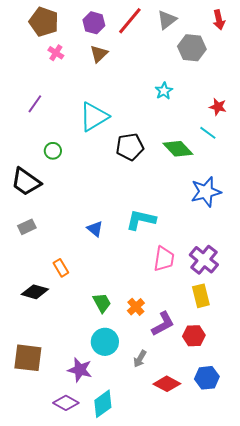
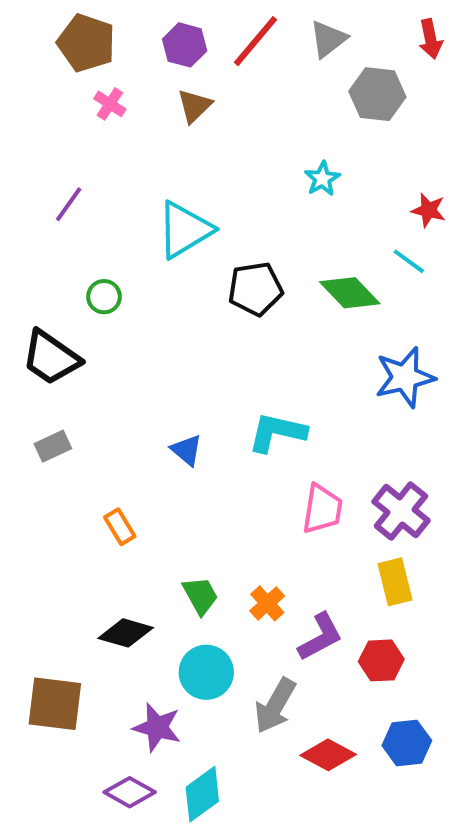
black diamond: (35, 292) -> (126, 633), moved
gray arrow: (140, 359) -> (275, 706), size x1.6

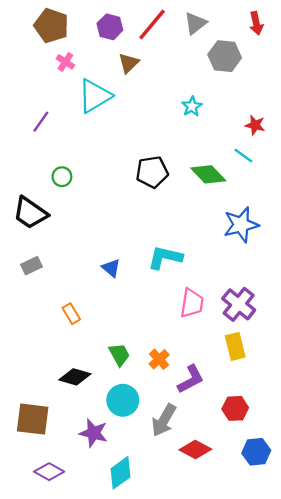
brown triangle: (194, 106) -> (129, 63), moved
cyan triangle: (185, 230) -> (95, 96), moved
red hexagon: (381, 660) -> (235, 408), moved
blue hexagon: (407, 743) -> (256, 452), moved
purple diamond: (130, 792) -> (49, 472), moved

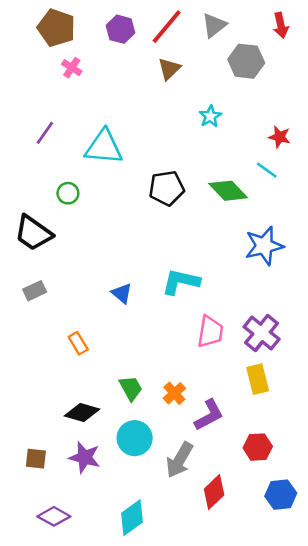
brown triangle: (129, 63) -> (169, 69), moved
cyan triangle: (95, 96) -> (104, 147), moved, turned 36
brown square: (33, 419) -> (36, 459), size x0.6
purple star: (94, 433) -> (85, 457), moved
red diamond: (195, 449) -> (214, 492), turned -72

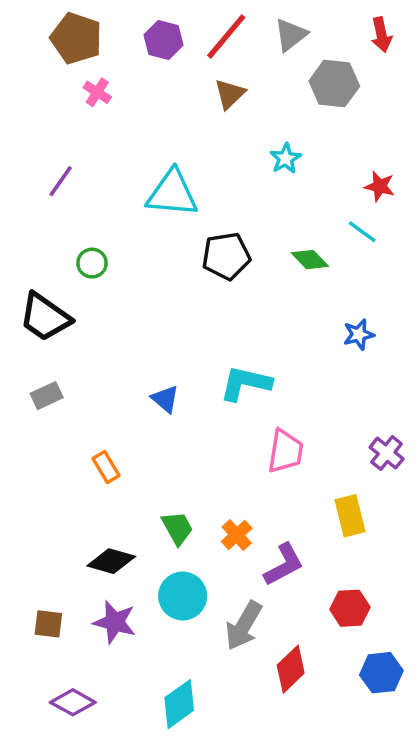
cyan triangle: (104, 147) -> (172, 193), moved
green diamond: (228, 191) -> (310, 260), size x0.7
blue star: (264, 246) -> (359, 335), size x0.6
purple cross: (262, 333) -> (387, 453), moved, size x0.7

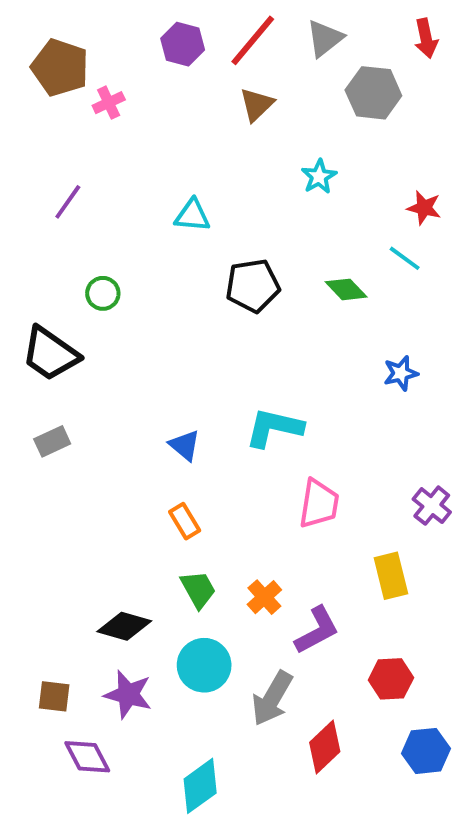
brown pentagon: (76, 38) -> (60, 68), moved
pink cross: (97, 92) -> (109, 103), turned 32
cyan triangle: (172, 193) -> (192, 216), size x0.6
orange rectangle: (106, 467) -> (185, 521), moved
purple diamond: (73, 702) -> (87, 757), moved, turned 33

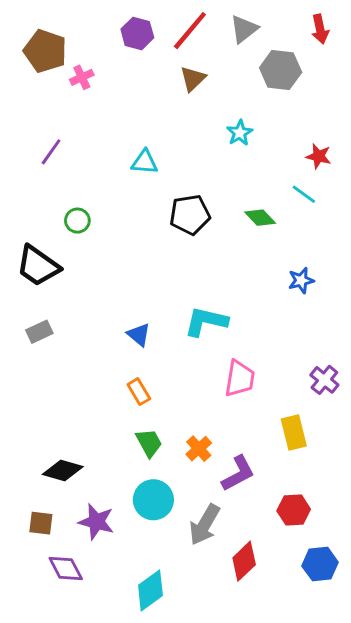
black diamond: (124, 626) -> (63, 471), moved

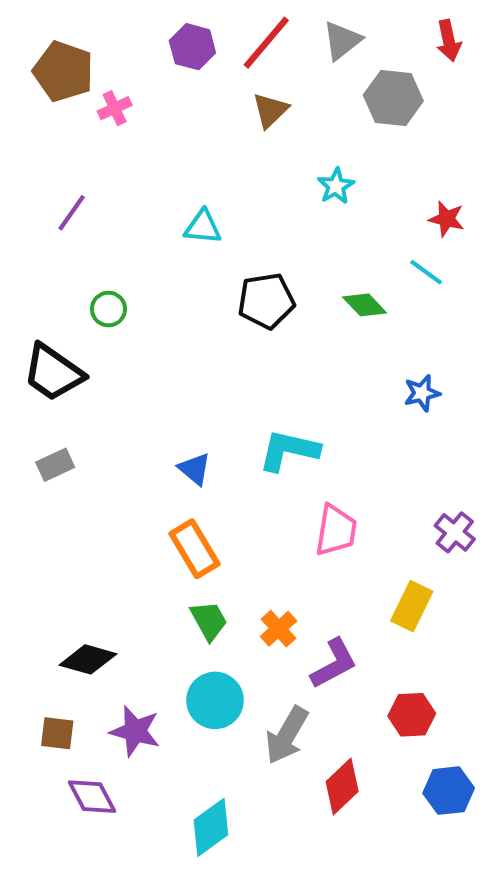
orange rectangle: (139, 392) -> (195, 549), size x1.5
yellow rectangle: (294, 433) -> (412, 606), turned 40

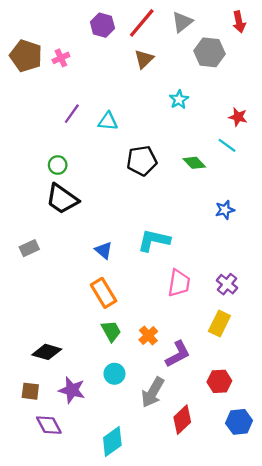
brown pentagon: (63, 71) -> (26, 56), moved
purple line: (72, 213) -> (72, 114), moved
black trapezoid: (53, 373) -> (62, 199), moved
purple cross: (455, 532) -> (227, 284), moved
cyan circle: (215, 700) -> (114, 374), size x0.7

